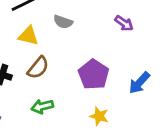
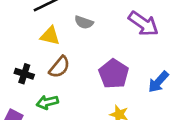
purple arrow: (124, 23) -> (143, 24), size x1.6
green arrow: (42, 106) -> (47, 102), moved

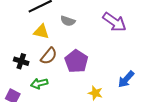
purple pentagon: (114, 74) -> (76, 61), moved
blue arrow: (158, 82) -> (126, 79), moved

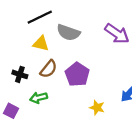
gray semicircle: (68, 21) -> (68, 33), size x1.5

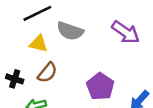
purple pentagon: (77, 74) -> (100, 86), moved

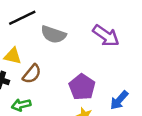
yellow triangle: (39, 44) -> (13, 56), moved

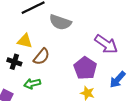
purple arrow: (106, 36) -> (106, 44), moved

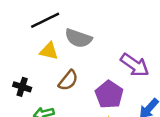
yellow triangle: (25, 41) -> (49, 51), moved
brown semicircle: (41, 57) -> (68, 80), moved

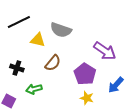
black line: (45, 20) -> (19, 22), moved

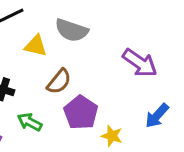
purple pentagon: (85, 74) -> (81, 113), moved
green arrow: (34, 89) -> (30, 122), turned 42

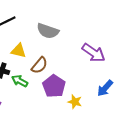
yellow triangle: (36, 46) -> (19, 51), moved
green arrow: (30, 122) -> (20, 81), moved

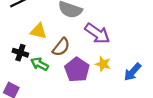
purple arrow: (94, 53) -> (97, 33), moved
yellow star: (75, 102) -> (103, 64), moved

